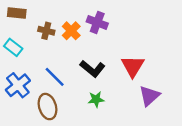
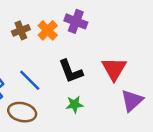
brown cross: (46, 31) -> (21, 30), turned -35
black L-shape: (92, 69) -> (71, 71), turned 30
brown ellipse: (47, 107) -> (22, 112), turned -60

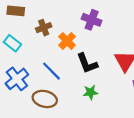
orange cross: (48, 30) -> (67, 41), moved

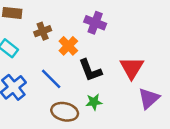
brown ellipse: (45, 99) -> (65, 112), moved

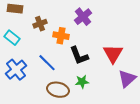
purple cross: (95, 23) -> (83, 17), turned 30
orange cross: (68, 46) -> (61, 36), turned -35

